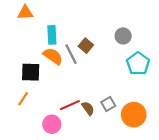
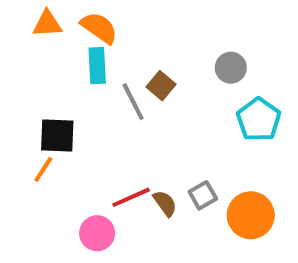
orange semicircle: (53, 56) -> (99, 28), moved
orange line: (23, 99) -> (43, 169), moved

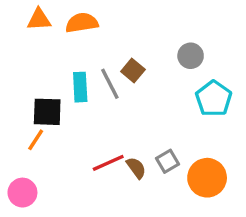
orange semicircle: (99, 28) -> (82, 23), turned -44
cyan rectangle: (97, 66) -> (80, 87), moved
pink circle: (97, 233) -> (22, 193), moved

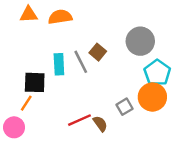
gray circle: (191, 56) -> (140, 41), size x1.5
gray square: (167, 161) -> (124, 107), moved
orange circle: (207, 178) -> (152, 97), moved
pink circle: (22, 193) -> (14, 127), moved

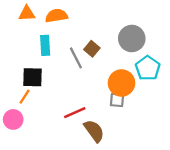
cyan rectangle: (59, 64) -> (45, 45), moved
orange circle: (152, 97) -> (121, 83), moved
gray square: (124, 107) -> (117, 100), turned 35
brown semicircle: (100, 124) -> (94, 131), moved, size x1.5

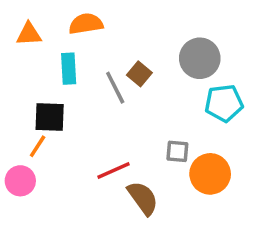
orange triangle: (27, 13) -> (29, 34), moved
cyan pentagon: (148, 68) -> (224, 103), turned 30
orange circle: (121, 83) -> (210, 174), moved

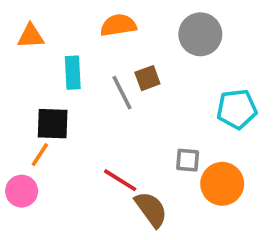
orange semicircle: (86, 24) -> (118, 25), moved
gray circle: (200, 58) -> (200, 34), moved
brown square: (139, 74) -> (147, 78), turned 30
red line: (113, 170) -> (120, 180), turned 56

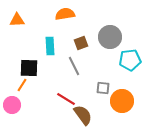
gray circle: (200, 34) -> (110, 37), moved
cyan rectangle: (73, 73) -> (50, 46), moved
gray line: (122, 93) -> (74, 66), moved

